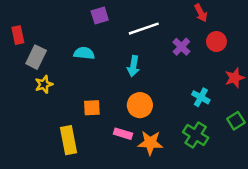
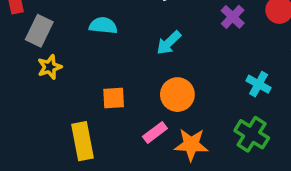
cyan arrow: (133, 66) -> (169, 43), turned 36
pink rectangle: (123, 134) -> (155, 133), turned -54

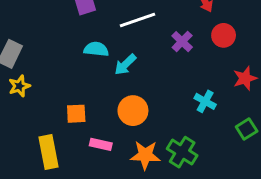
cyan semicircle: (103, 25) -> (96, 49), moved
pink rectangle: (155, 133) -> (101, 144), moved, turned 50
green cross: (252, 134) -> (182, 152), moved

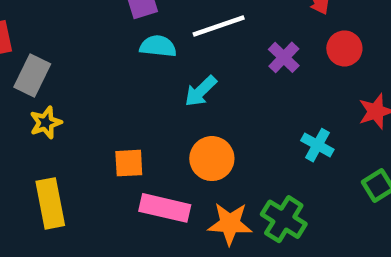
cyan semicircle: (96, 49) -> (158, 46), moved
pink rectangle: (101, 144) -> (165, 208), size x1.5
yellow rectangle: (49, 152) -> (50, 203), moved

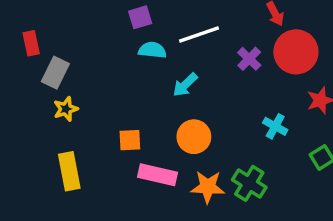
red circle: (344, 48) -> (296, 52), size x1.6

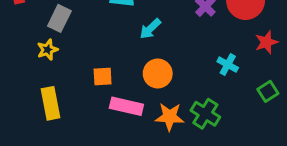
gray rectangle: (55, 73) -> (59, 18), moved

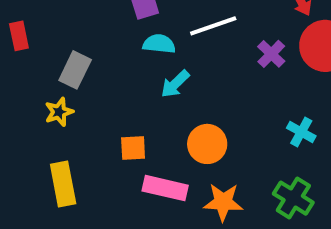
cyan arrow: (150, 29) -> (175, 84), moved
green cross: (205, 114) -> (293, 198), moved

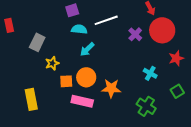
yellow star: (59, 112) -> (52, 63), moved
orange circle: (207, 144) -> (86, 77), moved
orange star: (223, 202) -> (111, 88), moved

